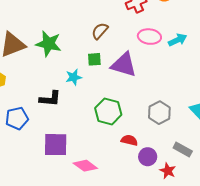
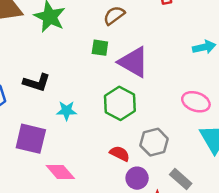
pink ellipse: (149, 37) -> (196, 102), moved
cyan star: (74, 77) -> (67, 111), moved
green hexagon: (108, 111) -> (120, 103), moved
gray hexagon: (159, 113) -> (154, 142), moved

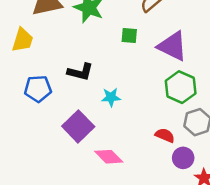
green square: (100, 48) -> (129, 35), moved
green hexagon: (120, 103) -> (181, 87), moved
purple square: (31, 139) -> (78, 126), turned 36

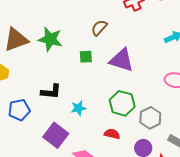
green hexagon: (181, 87) -> (122, 103), moved
red semicircle: (165, 135) -> (112, 134), moved

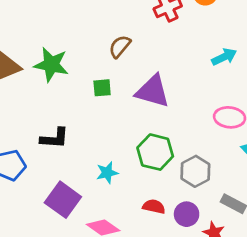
cyan star: (78, 108) -> (107, 173), moved
red semicircle: (112, 134) -> (154, 207), moved

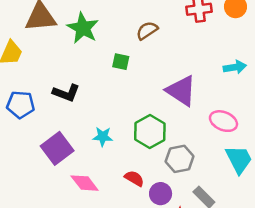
purple triangle: (153, 91) -> (181, 91), moved

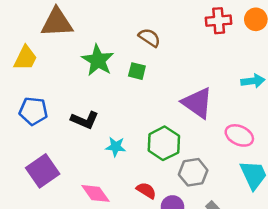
green star: (83, 28) -> (98, 60), moved
brown semicircle: (147, 30) -> (149, 38), moved, turned 65
black L-shape: (66, 93) -> (85, 120), moved
purple square: (57, 148) -> (43, 171), moved

